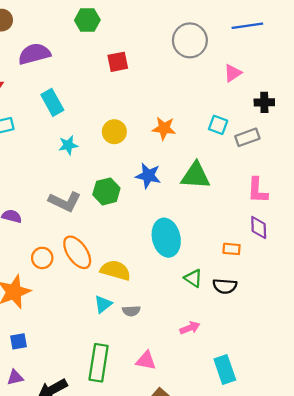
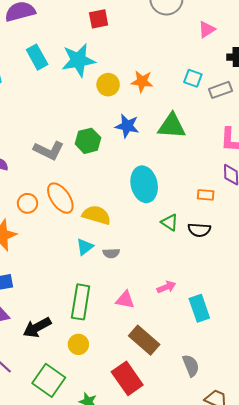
yellow circle: (114, 132) -> (108, 85), moved
cyan star: (68, 145) -> (78, 60), moved, size x1.8
pink arrow: (190, 328) -> (166, 287), moved

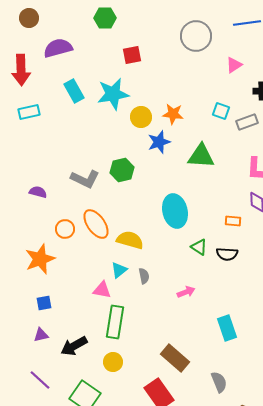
blue star: (127, 126) -> (159, 142), moved, turned -30
gray semicircle: (111, 253) -> (144, 276), turned -98
pink arrow: (166, 287) -> (186, 292), moved
pink triangle: (125, 300) -> (102, 290), moved

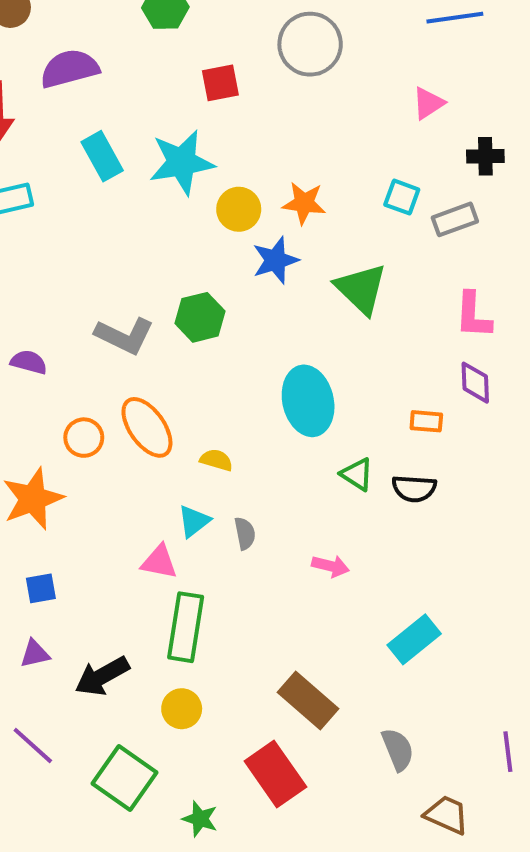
gray circle: (196, 36) -> (310, 44), moved
green triangle: (201, 156) -> (361, 289), turned 40
yellow semicircle: (130, 240) -> (216, 460), size x0.6
pink arrow: (186, 292) -> (330, 566), turned 36
cyan rectangle: (227, 328) -> (414, 639), turned 70

